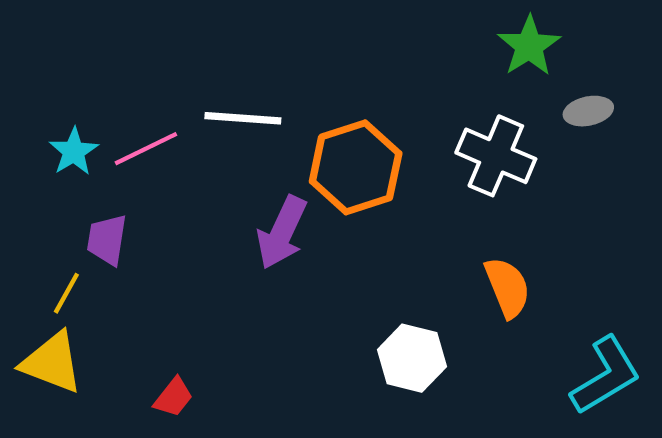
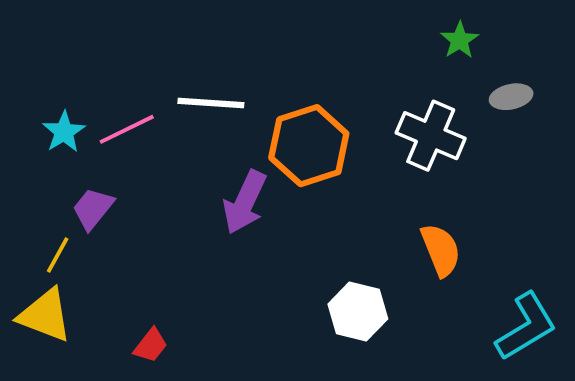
green star: (529, 46) -> (460, 40), size x0.7
purple trapezoid: (107, 240) -> (93, 208), turned 30

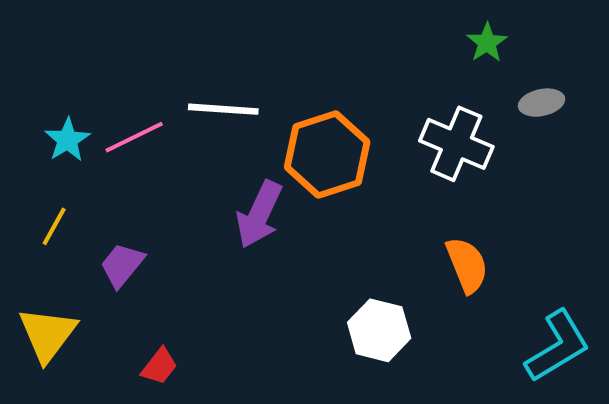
purple trapezoid: (93, 208) -> (122, 265), moved
yellow line: (58, 255) -> (54, 226), moved
yellow triangle: (45, 315) -> (47, 334), turned 46

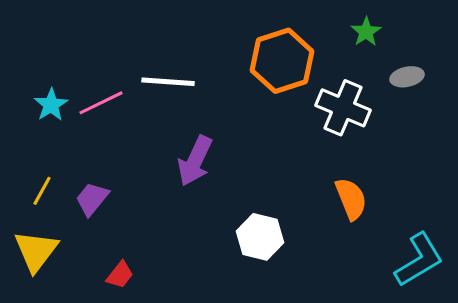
orange hexagon: (327, 154) -> (282, 61), moved
yellow line: (54, 226) -> (42, 191), moved
white hexagon: (379, 330) -> (260, 237), moved

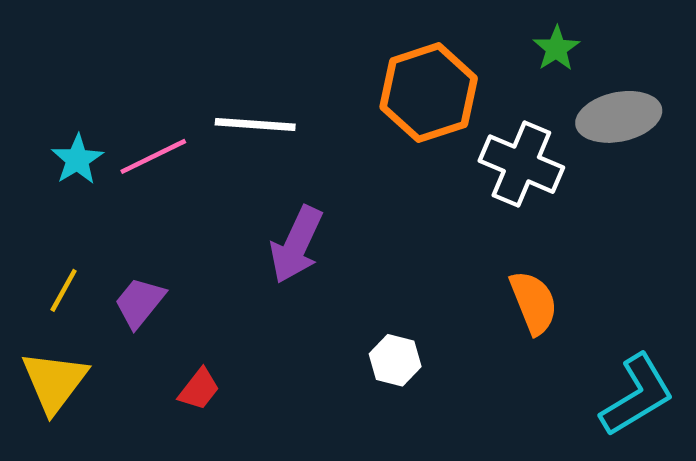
gray ellipse: (407, 77) -> (619, 117), size x1.6
white hexagon: (260, 237) -> (395, 360), size x0.7
red trapezoid: (120, 275) -> (199, 389), moved

